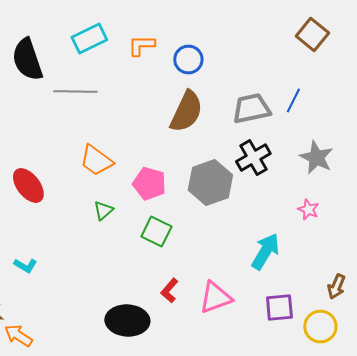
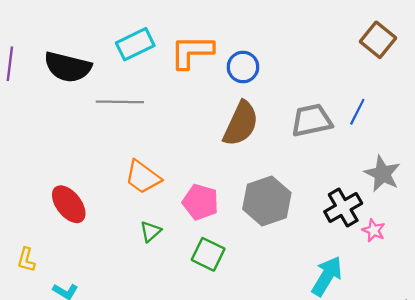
orange L-shape: (141, 46) -> (192, 52), size x1.5
black semicircle: (27, 60) -> (68, 67), turned -57
black cross: (253, 158) -> (343, 207), moved

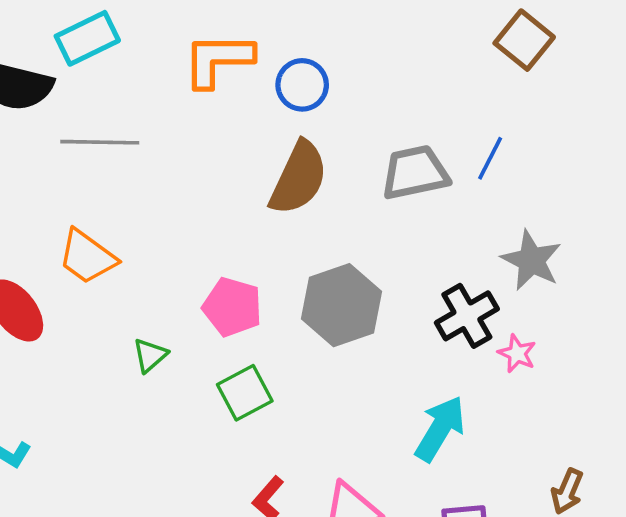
cyan rectangle: (135, 44) -> (87, 38), moved
orange trapezoid: (143, 177) -> (87, 257), moved
green square: (208, 254) -> (245, 393), turned 36

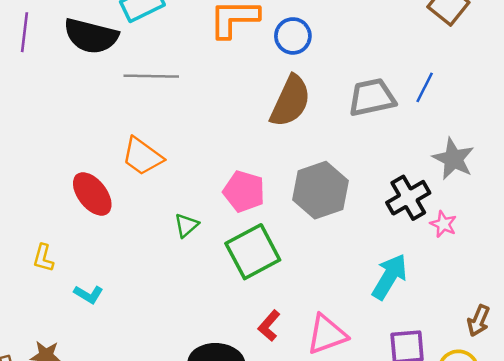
green square: (245, 393) -> (253, 252), size x1.4

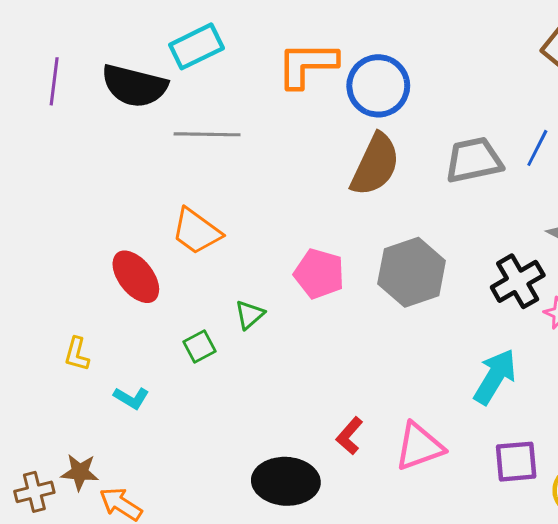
blue circle: (293, 36) -> (378, 86), size x1.4
green square: (253, 252) -> (199, 346), moved, size x0.5

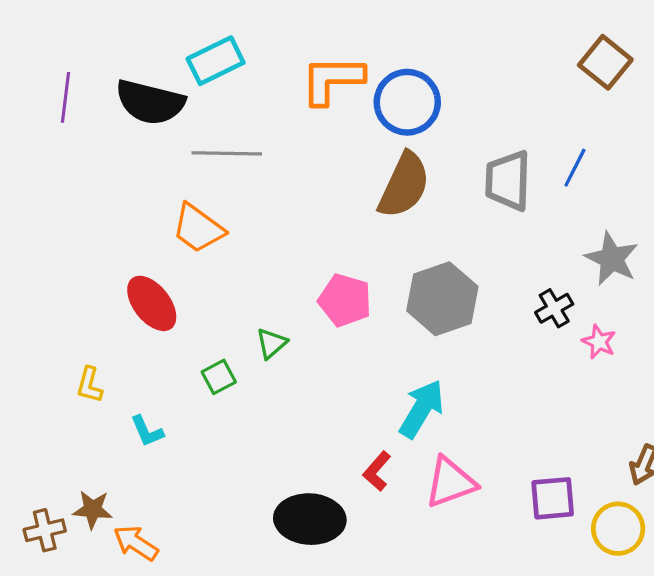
gray trapezoid: (474, 160) -> (508, 180), turned -76
orange trapezoid: (196, 231) -> (198, 228), moved
black cross: (518, 281) -> (554, 308), size x0.7
cyan arrow: (495, 377) -> (422, 409), moved
cyan L-shape: (131, 398) -> (147, 431), turned 36

